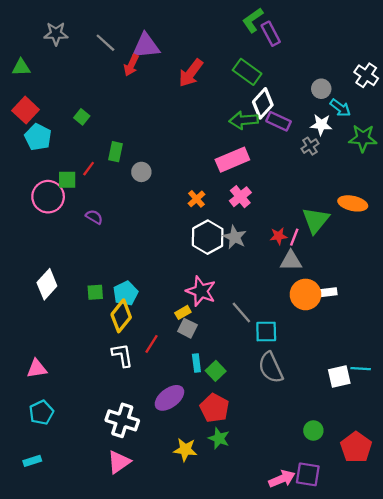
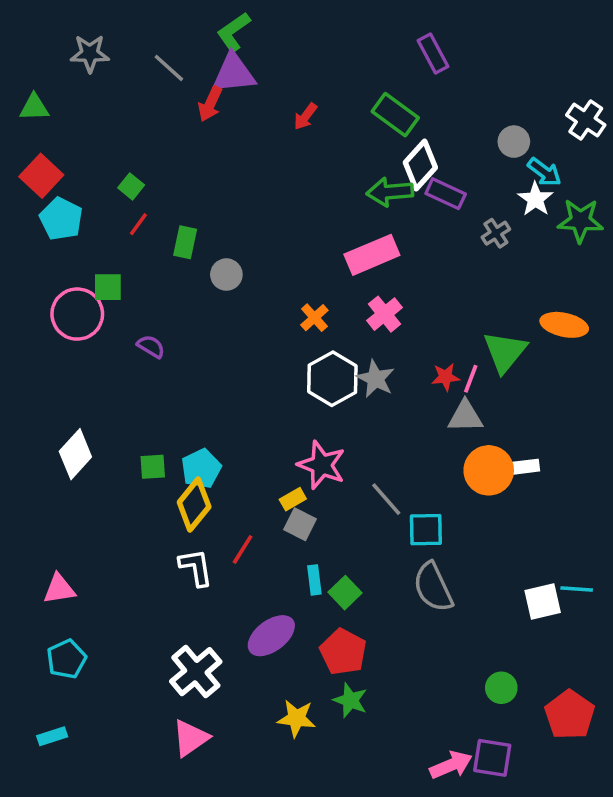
green L-shape: (253, 20) -> (234, 32), moved
red arrow: (191, 73) -> (305, 116), size x0.6
white star: (321, 125) -> (535, 199), moved, turned 30
red line: (89, 169) -> (138, 224), moved
white cross: (122, 420) -> (196, 672), turned 32

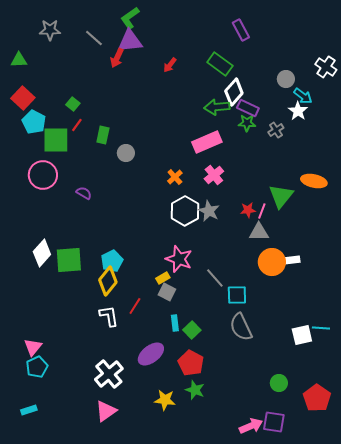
green star: (580, 221) -> (247, 123), moved, size x0.7
green square: (108, 287) -> (56, 140), moved, size x1.6
green square: (153, 467) -> (69, 260), moved, size x1.8
pink triangle: (59, 589) -> (33, 347), moved, turned -42

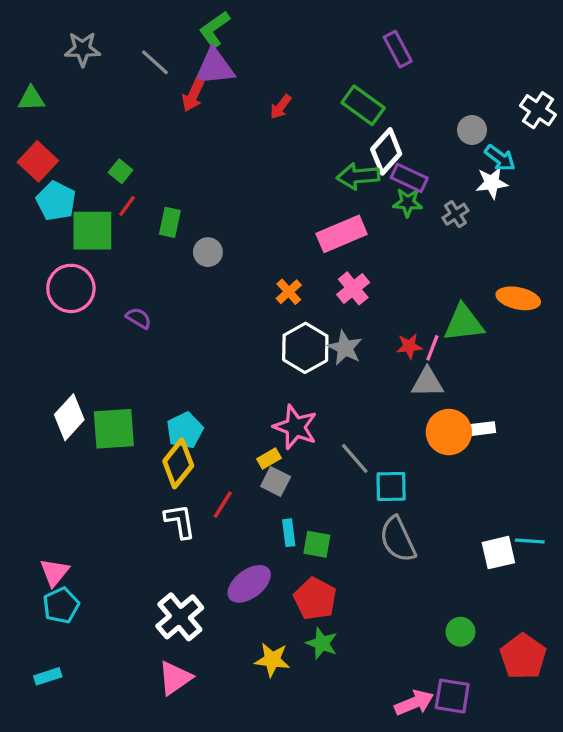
white star: (298, 111) -> (492, 183), turned 30
green triangle: (281, 196) -> (464, 323), turned 44
green square: (192, 330) -> (317, 544), turned -36

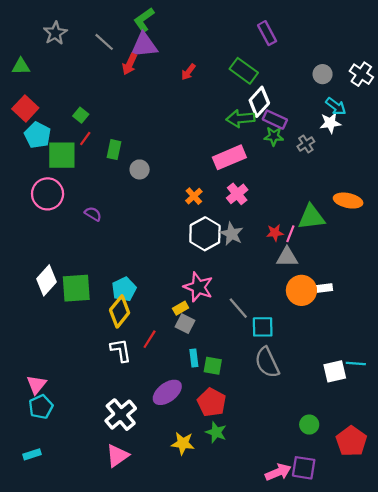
gray star: (82, 49) -> (55, 33), turned -30
gray circle: (472, 130) -> (323, 74), moved

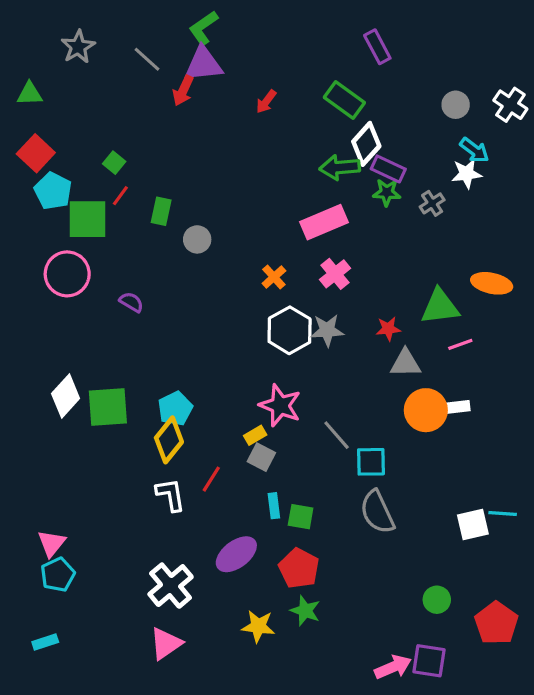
gray star: (232, 234) -> (327, 330), turned -30
pink line: (290, 234) -> (460, 344), moved, turned 49

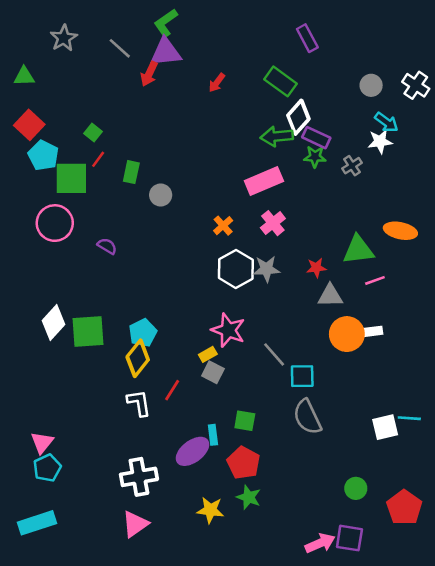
cyan rectangle: (274, 506) -> (213, 435), moved
white cross: (171, 586) -> (139, 477), turned 30
cyan rectangle: (45, 642) -> (37, 523), size x1.8

